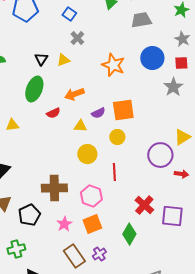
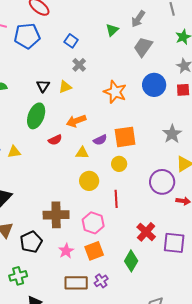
gray trapezoid: (141, 20) -> (143, 47), turned -45
gray star: (173, 87) -> (172, 134), moved
brown rectangle: (74, 256) -> (76, 283), turned -55

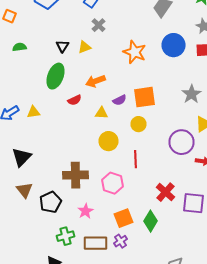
orange square: (94, 251) -> (124, 218), moved
green cross: (18, 276) -> (66, 236), moved

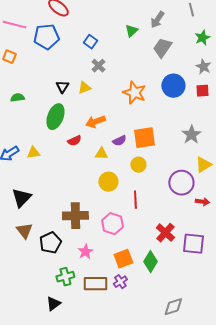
green semicircle: (20, 47) -> (17, 98), moved

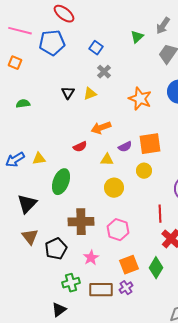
green ellipse: (55, 117) -> (61, 182), moved
red line: (135, 200) -> (160, 214), moved

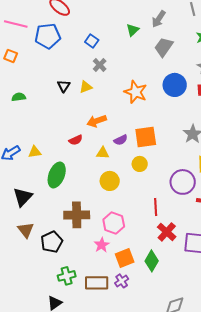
pink star: (91, 258) -> (102, 245), moved

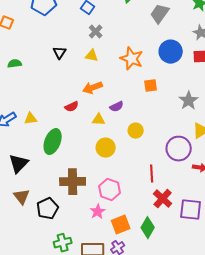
yellow triangle: (86, 87) -> (92, 56), moved, turned 32
orange square: (146, 137) -> (151, 86), moved, size x0.6

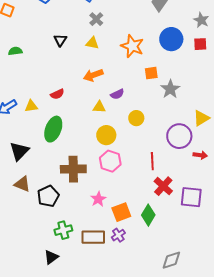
gray star: (189, 101) -> (170, 89), moved
red semicircle: (72, 107) -> (57, 94), moved
pink hexagon: (110, 190) -> (110, 161), moved
brown triangle: (22, 197) -> (22, 184), turned -30

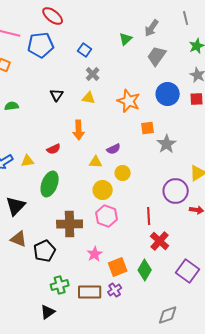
orange arrow: (93, 75) -> (79, 130), moved, turned -72
yellow circle: (136, 118) -> (123, 173), moved
purple square: (191, 197) -> (188, 271), moved, turned 30

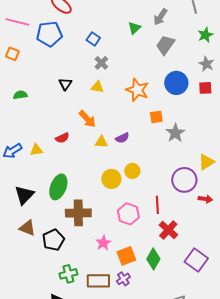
orange arrow: (79, 130) -> (87, 119), turned -42
yellow triangle: (96, 162) -> (101, 142), moved
yellow circle: (123, 173) -> (132, 171), moved
green ellipse: (50, 184) -> (58, 187), moved
pink hexagon: (107, 216) -> (128, 214), moved

